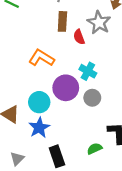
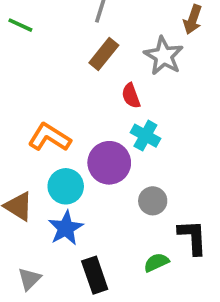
brown rectangle: (62, 21) -> (104, 54), turned 36
red semicircle: (79, 37) -> (131, 96), moved
orange L-shape: (41, 58) -> (49, 137), moved
gray circle: (92, 98) -> (153, 201), moved

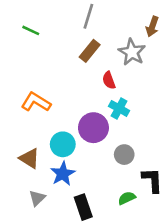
orange L-shape: (49, 137) -> (36, 102), moved
gray triangle: (29, 279) -> (37, 198), moved

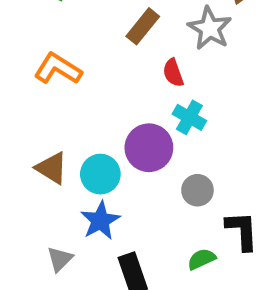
orange L-shape: (36, 102) -> (58, 69), moved
brown triangle: (29, 158) -> (52, 168), moved

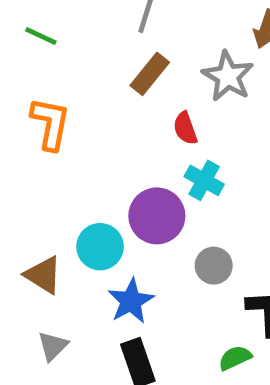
orange L-shape: (58, 69) -> (50, 124), turned 69
brown triangle: (52, 168) -> (43, 275), moved
blue star: (100, 221) -> (131, 301), moved
green semicircle: (202, 259) -> (235, 358), moved

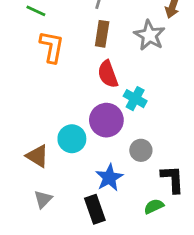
brown rectangle: (150, 74) -> (102, 34), turned -30
orange L-shape: (50, 124) -> (52, 47), moved
red semicircle: (185, 128) -> (108, 74), moved, size x1.4
blue star: (131, 301) -> (109, 178), moved

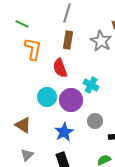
red semicircle: (108, 74) -> (60, 68), moved
cyan circle: (72, 139) -> (47, 97), moved
blue star: (109, 178) -> (64, 132), moved

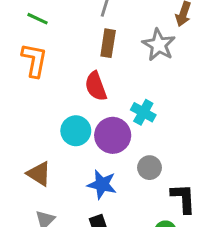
orange L-shape: (33, 49) -> (34, 60), moved
blue star: (64, 132) -> (102, 184), turned -30

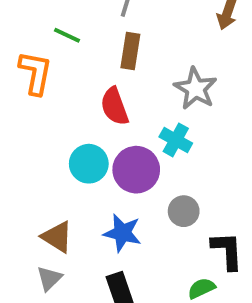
green line: (37, 19) -> (67, 35), moved
gray star: (159, 45) -> (196, 89), moved
brown triangle: (39, 174) -> (57, 237), moved

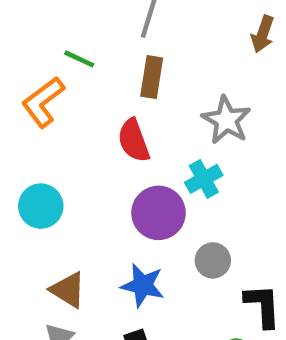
orange L-shape: (35, 73) -> (43, 102), turned -138
cyan cross: (176, 140) -> (204, 179), turned 32
cyan circle: (89, 164) -> (41, 206), moved

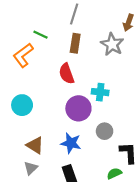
gray star: (226, 120) -> (112, 44), moved
cyan cross: (204, 179) -> (100, 92), turned 35

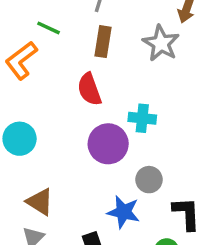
blue star: (71, 143) -> (123, 212), moved

